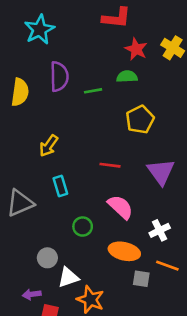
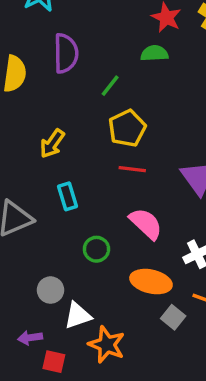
green line: (93, 91) -> (110, 86), moved, turned -42
yellow pentagon: (140, 120) -> (127, 128), moved
gray square: (141, 279) -> (173, 317), turned 30

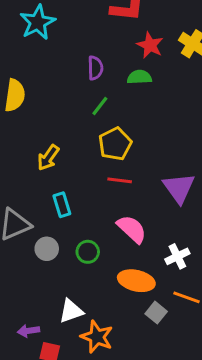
purple semicircle: (66, 53) -> (95, 68), moved, size x0.7
gray circle: (50, 290) -> (47, 249), moved

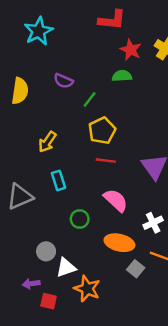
purple semicircle: (95, 68) -> (63, 81), moved, turned 114
gray circle: (47, 249) -> (46, 251), moved

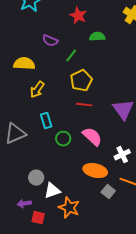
red star: (131, 50) -> (78, 16), moved
yellow semicircle: (20, 91) -> (24, 64), moved, turned -95
green circle: (80, 219) -> (63, 139), moved

